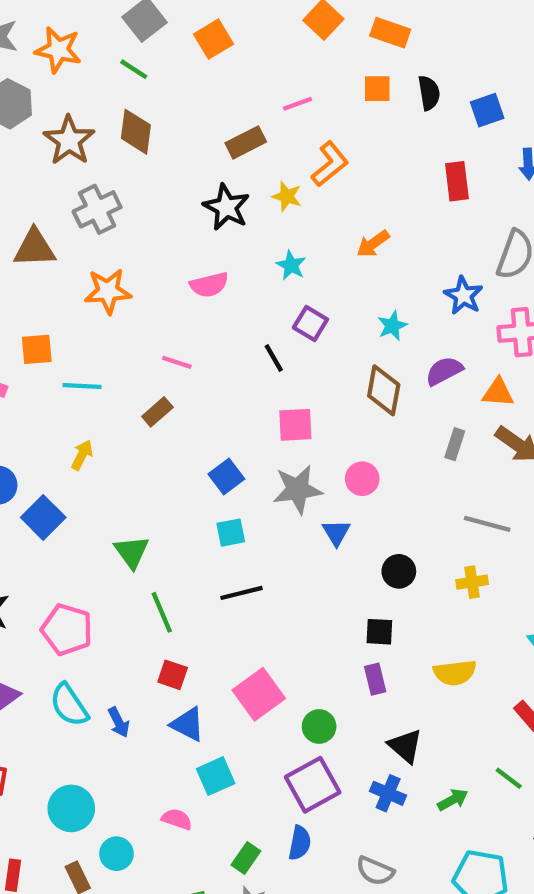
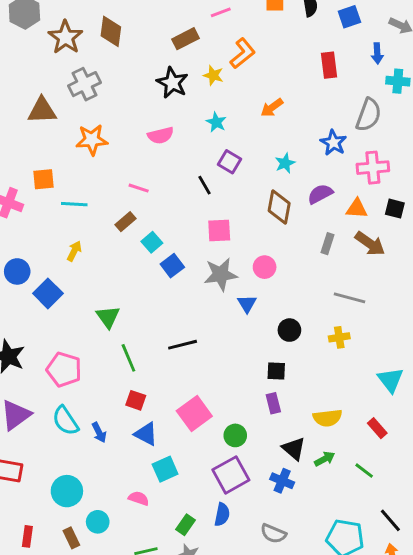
cyan square: (231, 533) -> (152, 242), moved, turned -30
yellow semicircle: (455, 673) -> (328, 418), moved
green arrow: (453, 800) -> (325, 459), moved

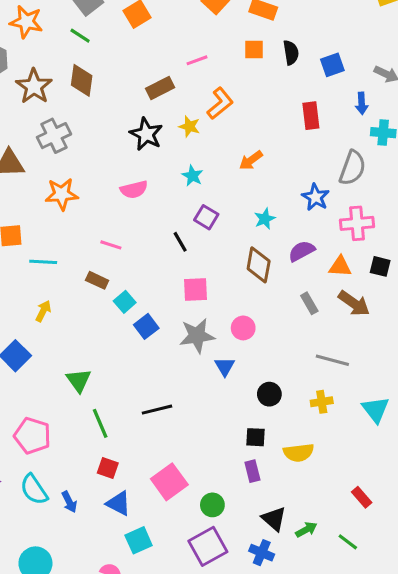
brown rectangle: (125, 222) -> (97, 280), turned 66
gray rectangle: (328, 244) -> (309, 303), turned -48
cyan triangle: (390, 380) -> (376, 410), moved
yellow semicircle: (328, 418) -> (299, 453), moved

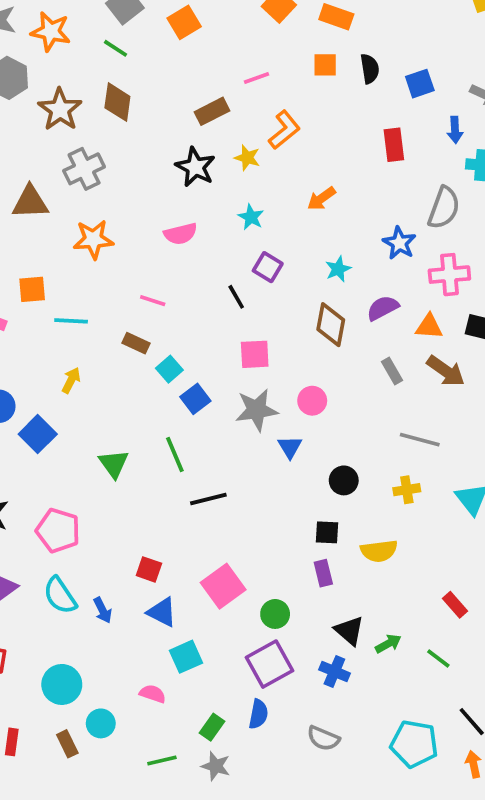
green line: (100, 423) -> (175, 454), moved

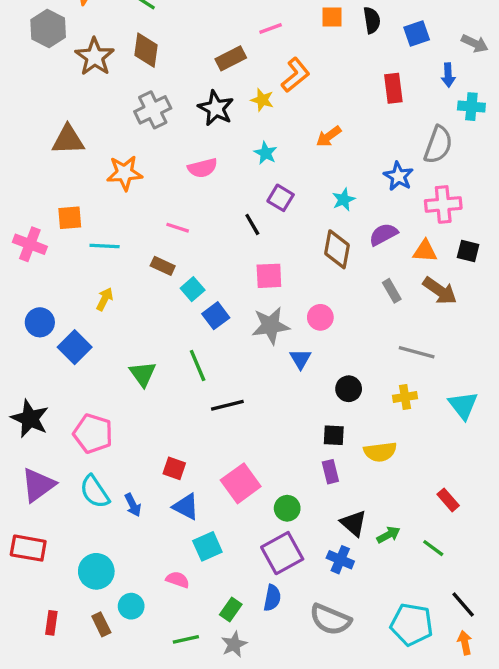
gray cross: (84, 169) -> (153, 110), moved
gray semicircle: (323, 738) -> (330, 619), size x1.4
gray star: (216, 766) -> (234, 644), turned 30

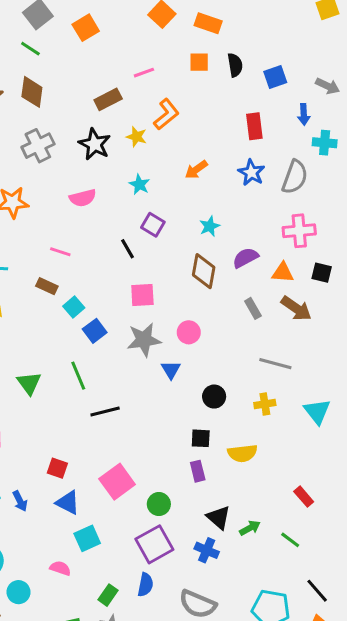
blue star: (398, 176) -> (251, 173), moved

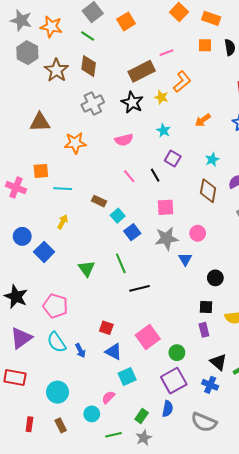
brown rectangle: (108, 99) -> (142, 71), size x1.4
pink line: (60, 252) -> (129, 176), moved, turned 32
pink semicircle: (60, 568) -> (108, 397), turned -64
cyan circle: (19, 592) -> (92, 414), moved

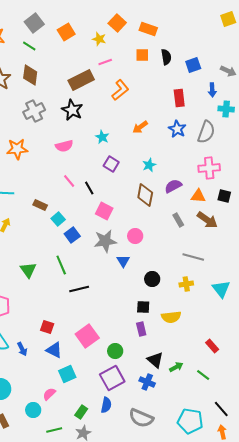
yellow star: (161, 97) -> (99, 39), moved
black line: (155, 175) -> (89, 188), moved
pink square: (165, 207) -> (104, 211), turned 30

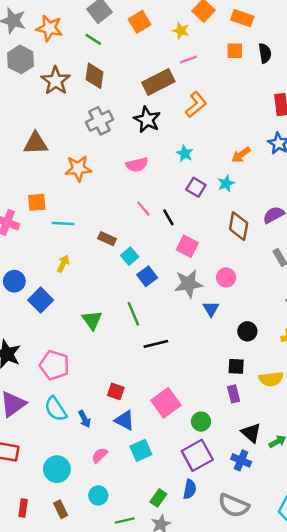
orange L-shape: (120, 90) -> (196, 105), moved
orange arrow: (140, 127) -> (241, 155), moved
cyan star: (149, 165) -> (226, 183), moved
pink semicircle: (49, 394) -> (99, 455), moved

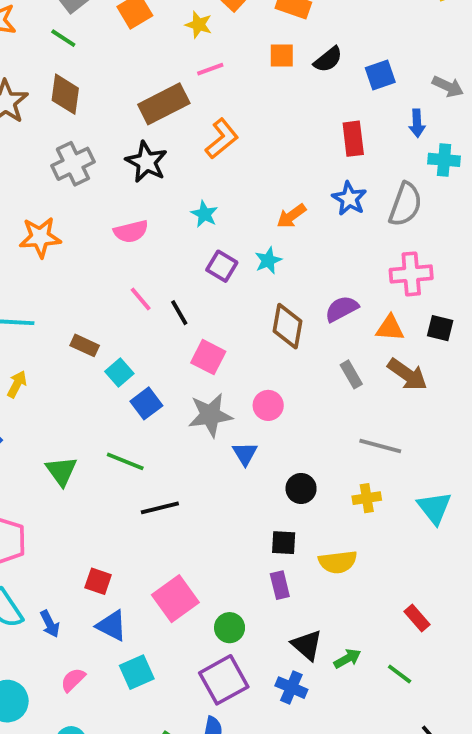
black semicircle: (265, 53) -> (328, 59), turned 60
green line: (133, 314) -> (125, 461), turned -45

